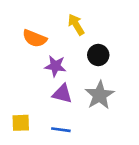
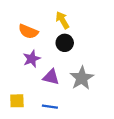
black circle: (98, 55) -> (65, 43), moved
purple star: (55, 66) -> (32, 59), moved, turned -30

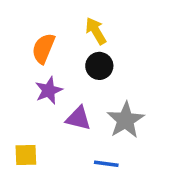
orange semicircle: (28, 31) -> (43, 48), turned 90
blue line: (50, 107) -> (106, 164), moved

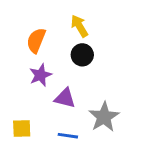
gray star: (126, 120) -> (104, 117), moved
blue line: (106, 164) -> (68, 136), moved

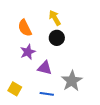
orange semicircle: (36, 40) -> (25, 28), turned -48
yellow square: (22, 128) -> (15, 89), turned 32

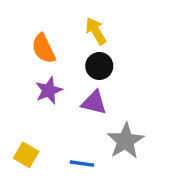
purple triangle: (45, 68) -> (94, 103), moved

